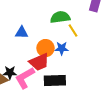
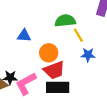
blue star: (62, 48) -> (88, 55), moved
red trapezoid: (39, 62) -> (54, 70), moved

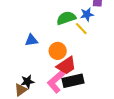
blue star: (88, 55) -> (87, 14), moved
pink L-shape: (26, 84) -> (56, 82), moved

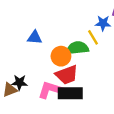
green semicircle: (66, 18) -> (77, 48), moved
pink L-shape: (56, 82) -> (51, 90), turned 45

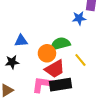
yellow line: (93, 37) -> (80, 60), moved
black star: (19, 82) -> (12, 62), moved

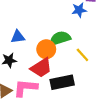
red trapezoid: (55, 69) -> (41, 68), moved
pink L-shape: (43, 84) -> (25, 88), moved

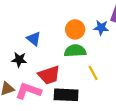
blue triangle: (18, 37) -> (34, 39), turned 32
orange circle: (46, 49) -> (75, 29), moved

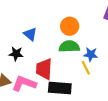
blue star: (101, 28) -> (91, 54), moved
red trapezoid: (49, 75) -> (44, 69), turned 110

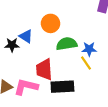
orange circle: (70, 26) -> (51, 23), moved
black star: (16, 54) -> (12, 45), moved

